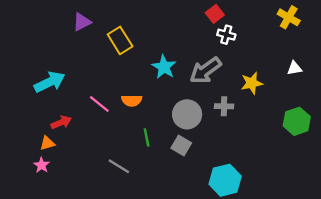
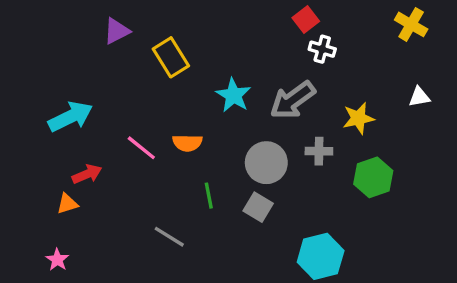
green hexagon: (297, 121) -> (373, 177), moved
pink star: (42, 165) -> (57, 260), moved

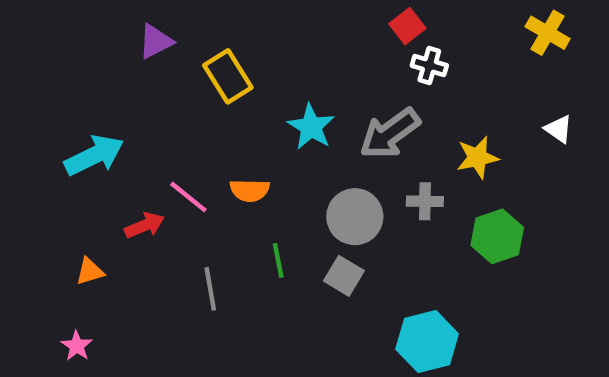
white triangle: (419, 97) -> (559, 129), turned 45
red arrow: (87, 174) -> (145, 225), moved
gray line: (169, 237) -> (210, 289), moved, turned 48

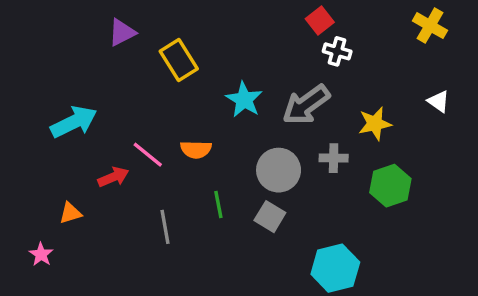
pink star: (77, 346) -> (41, 254), moved

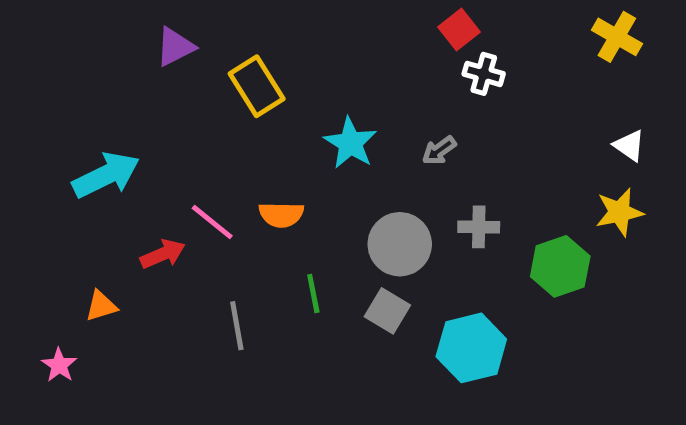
gray arrow: (306, 105) -> (439, 150), size x0.5
yellow star: (375, 124) -> (619, 212), moved
cyan hexagon: (335, 268) -> (471, 348), moved

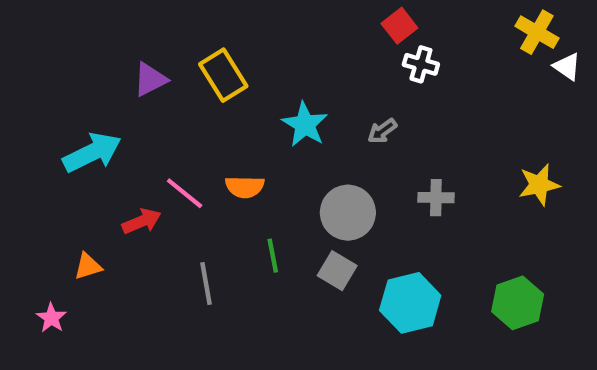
purple triangle: (175, 47) -> (150, 79), moved
white triangle: (629, 145) -> (567, 67), moved
gray cross: (479, 227) -> (436, 198), moved
green hexagon: (560, 266) -> (518, 303), moved

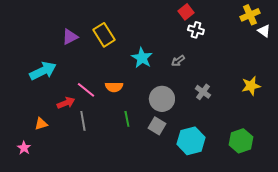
yellow cross: (537, 32) -> (250, 15), turned 36
gray cross: (436, 198) -> (203, 92), turned 35
gray line: (206, 284) -> (83, 121), moved

